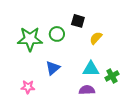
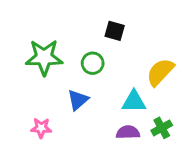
green circle: (57, 34) -> (93, 63), moved
yellow semicircle: (96, 38) -> (160, 72), moved, size x1.5
green cross: (112, 76) -> (162, 128), moved

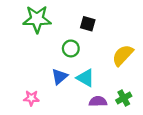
green star: (44, 57) -> (37, 19), moved
cyan triangle: (134, 101) -> (85, 78), moved, turned 30

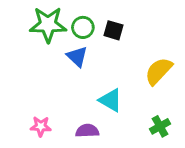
green circle: (71, 48) -> (83, 27), moved
blue triangle: (60, 77) -> (77, 57), moved, turned -36
purple semicircle: (98, 101) -> (87, 131), moved

